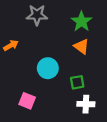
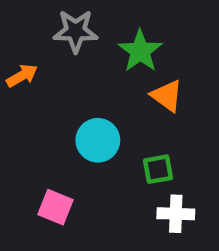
green star: (81, 21) -> (140, 51), moved
orange arrow: (11, 45) -> (22, 76), moved

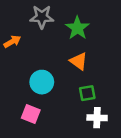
orange triangle: (167, 96) -> (79, 61), moved
cyan circle: (98, 140) -> (42, 82), moved

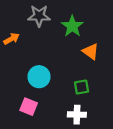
orange triangle: (79, 61) -> (91, 51), moved
white cross: (97, 118) -> (77, 115), moved

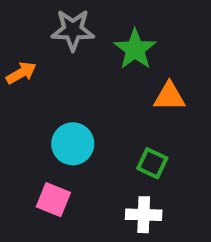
orange triangle: (91, 51) -> (169, 97), turned -36
green square: (81, 87) -> (152, 163), turned 35

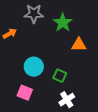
green square: (152, 163) -> (60, 76), moved
white cross: (144, 215) -> (67, 100), turned -35

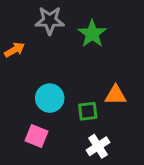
orange triangle: (79, 45) -> (116, 95), moved
green square: (60, 76) -> (88, 111), turned -32

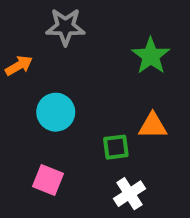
green star: (92, 34) -> (151, 56), moved
cyan circle: (50, 98) -> (56, 112), moved

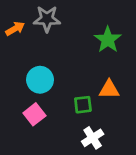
orange arrow: (19, 66) -> (15, 29), moved
pink square: (48, 180) -> (34, 114), moved, turned 30

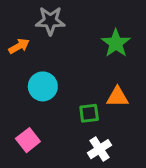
orange arrow: (15, 29) -> (19, 46), moved
pink square: (34, 114) -> (28, 140), moved

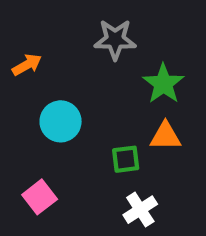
gray star: (50, 21) -> (115, 40), moved
green star: (116, 43) -> (163, 84), moved

